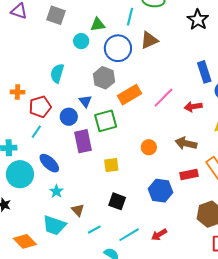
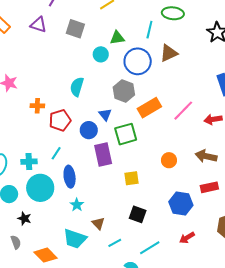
cyan line: (36, 132) -> (56, 153), moved
blue ellipse: (49, 163) -> (70, 177), turned 40
red arrow: (159, 235) -> (187, 238), moved

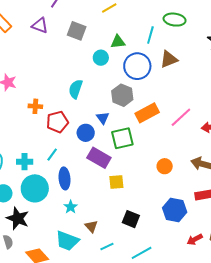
purple rectangle: (103, 154) -> (99, 158), turned -50
yellow square: (132, 178) -> (116, 182), moved
black star: (24, 218) -> (18, 218), size x1.6
red arrow: (187, 238) -> (195, 239), moved

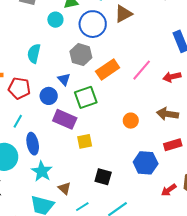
red pentagon: (57, 122) -> (19, 88), turned 30
cyan star: (71, 207) -> (42, 171), size x1.5

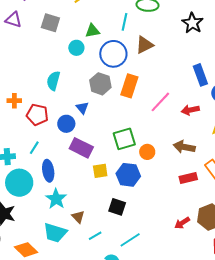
orange rectangle: (108, 69) -> (129, 86), moved, turned -40
green square: (86, 97) -> (124, 139), moved
blue hexagon: (146, 163) -> (128, 175), moved

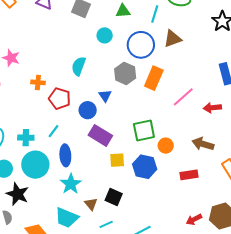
green triangle: (92, 31) -> (123, 11), moved
red rectangle: (188, 178) -> (189, 175), moved
black square: (117, 207) -> (114, 197), moved

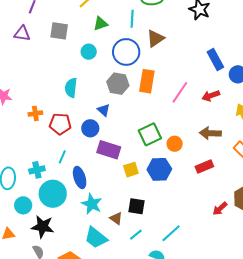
cyan trapezoid: (67, 218) -> (96, 238), turned 30

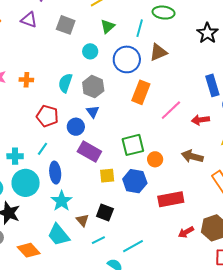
green triangle: (101, 24) -> (108, 26), turned -35
gray hexagon: (118, 84) -> (93, 87), moved
orange cross: (35, 113) -> (26, 80), moved
red rectangle: (204, 166) -> (171, 199), moved, size x1.4

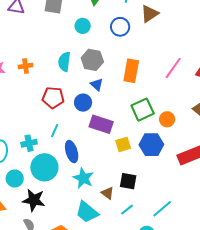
blue circle: (127, 59) -> (120, 27), size x0.7
orange rectangle: (141, 92) -> (131, 71), moved

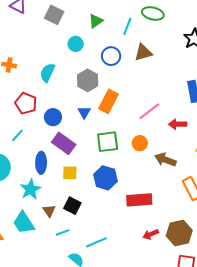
gray hexagon: (92, 60) -> (88, 80), moved
blue triangle: (97, 85) -> (84, 112), moved
orange circle: (167, 119) -> (140, 143), moved
yellow square: (123, 144) -> (70, 173), moved
blue ellipse: (72, 152) -> (41, 163), moved

